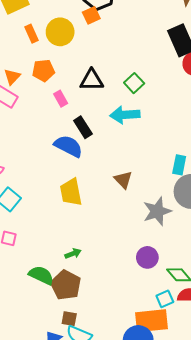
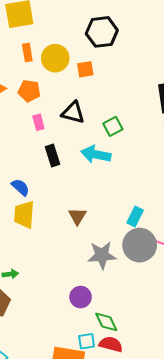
orange square: (91, 15) -> (85, 69), moved
blue semicircle: (68, 146) -> (20, 187), moved, size x0.7

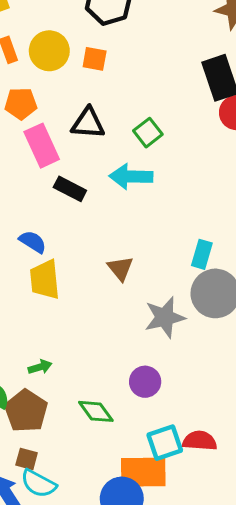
orange square: (85, 69) -> (95, 59), turned 30
pink rectangle: (38, 122) -> (42, 146), size x1.8
black rectangle: (52, 155) -> (70, 189), turned -35
green diamond: (106, 322) -> (96, 411), moved
cyan square: (87, 341) -> (165, 443), size x1.4

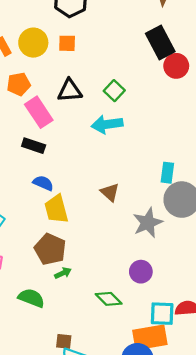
black rectangle: (70, 189) -> (34, 146), moved
brown pentagon: (26, 411) -> (50, 249), moved
cyan square: (165, 443) -> (162, 314), turned 30

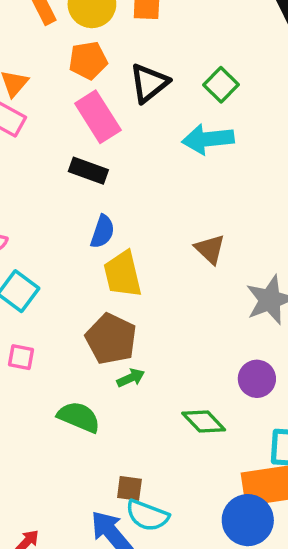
orange pentagon: (19, 84) -> (88, 60), moved
black triangle: (70, 91) -> (149, 83), turned -35
blue semicircle: (43, 183) -> (102, 232), turned 84

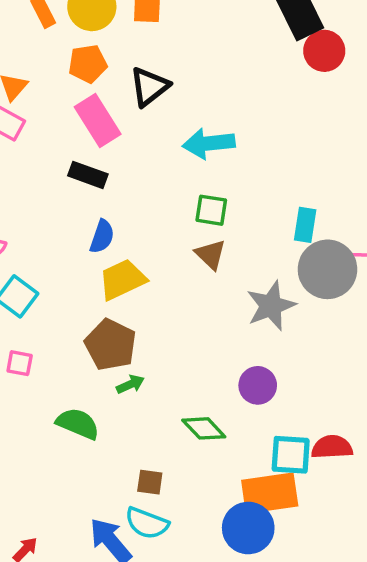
green square: (221, 85) -> (211, 210), moved, turned -36
yellow trapezoid: (123, 274) -> (122, 279), turned 78
brown square: (129, 488) -> (150, 482), moved

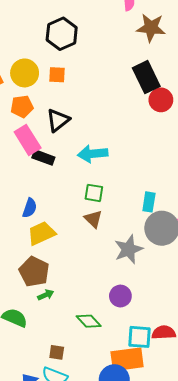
black rectangle: (88, 175) -> (43, 157), moved

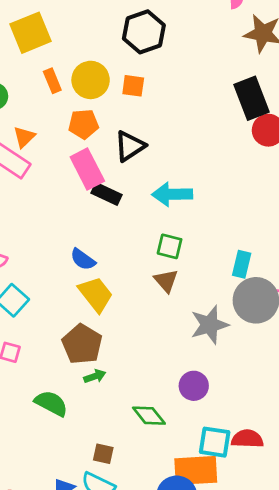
blue semicircle: (30, 208) -> (83, 259), turned 102
yellow trapezoid: (41, 233) -> (96, 294), turned 72

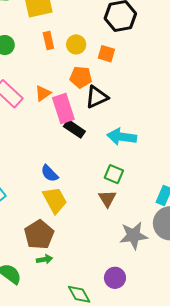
yellow circle: (91, 80) -> (76, 44), size x0.7
orange pentagon: (83, 124) -> (81, 77), moved
orange triangle: (24, 137) -> (43, 93), moved

